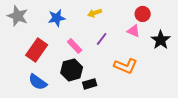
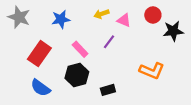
pink triangle: (134, 31) -> (124, 20), moved
black star: (161, 40) -> (173, 31), moved, turned 30
orange L-shape: (126, 66) -> (152, 71), moved
black rectangle: (90, 84) -> (108, 90), moved

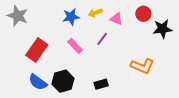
blue star: (61, 19) -> (71, 17), moved
black hexagon: (77, 75) -> (63, 81), moved

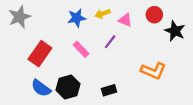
gray star: (18, 16) -> (19, 17), turned 30
black star: (163, 29) -> (175, 31), turned 30

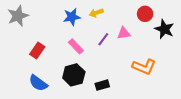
pink triangle: (125, 20) -> (124, 33), moved, turned -32
red rectangle: (40, 54) -> (37, 50), size x0.7
black hexagon: (68, 87) -> (74, 75), moved

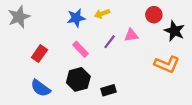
orange L-shape: (144, 67) -> (167, 64), moved

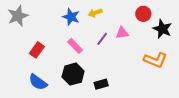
blue star: (76, 18) -> (71, 17), turned 30

